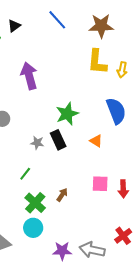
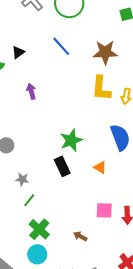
purple arrow: (29, 76) -> (31, 91), moved, size x0.6
gray star: (37, 143) -> (22, 179), moved
brown arrow: (62, 195) -> (80, 236), moved, turned -96

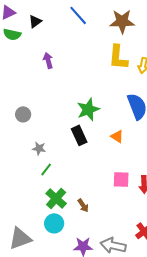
brown arrow: (80, 236) -> (83, 205), moved, turned -152

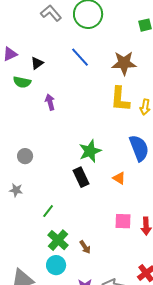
green semicircle: (12, 34) -> (22, 82), moved
gray star: (39, 148) -> (16, 190), moved

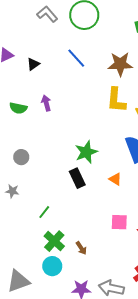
green semicircle: (22, 82) -> (18, 108), moved

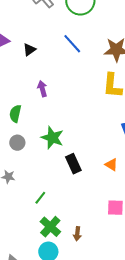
green semicircle: (18, 108) -> (15, 114), moved, turned 90
green star: (86, 152) -> (52, 138), moved, turned -30
brown arrow: (81, 248) -> (77, 234), turned 40

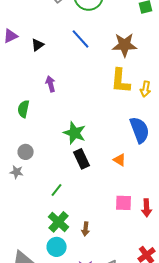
green star: (52, 138) -> (75, 133), moved
gray circle: (17, 143) -> (26, 152), moved
green line: (40, 198) -> (57, 190), moved

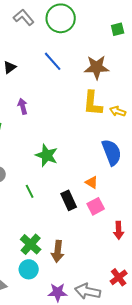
yellow arrow: (146, 89) -> (118, 111), turned 98
black rectangle: (82, 159) -> (69, 200), moved
green line: (57, 190) -> (30, 191), moved, turned -64
pink square: (124, 203) -> (96, 206), moved, turned -30
brown arrow: (86, 229) -> (58, 251), size x1.5

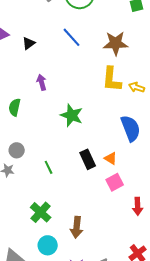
green star: (47, 155) -> (72, 115), moved
black rectangle: (69, 200) -> (88, 159), moved
green cross: (31, 244) -> (41, 212), moved

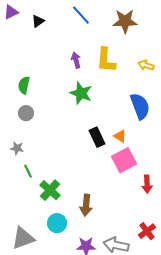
yellow L-shape: (112, 79) -> (106, 60), moved
purple arrow: (42, 82) -> (76, 60), moved
gray circle: (17, 150) -> (26, 113), moved
green line: (49, 167) -> (28, 171), moved
pink square: (115, 182) -> (124, 160), size x1.4

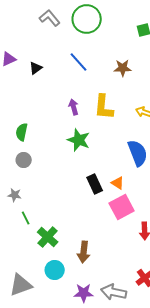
brown star: (125, 21) -> (123, 68), size x0.7

